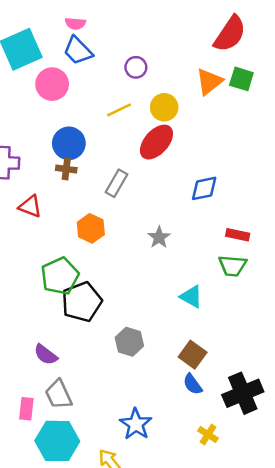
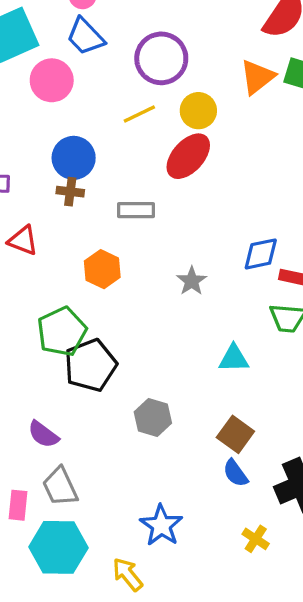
purple circle: (136, 67) -> (161, 58), size x1.8
gray rectangle: (117, 183) -> (136, 210), turned 60
blue diamond: (204, 188) -> (261, 254), moved
cyan triangle: (191, 297) -> (234, 358), turned -30

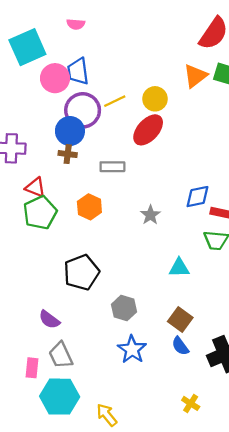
blue trapezoid: (85, 36) -> (78, 71), moved, turned 36
purple circle: (161, 58) -> (83, 110), moved
green pentagon: (62, 332) -> (40, 213), moved
blue star: (161, 525) -> (132, 349), moved
yellow cross: (256, 539) -> (191, 403), moved

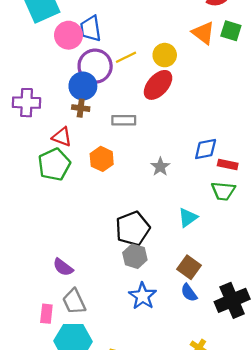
orange triangle: (195, 76) -> (203, 33), turned -45
red triangle: (35, 187) -> (62, 137), moved
cyan triangle: (179, 268) -> (188, 218), turned -35
black pentagon: (81, 272) -> (133, 229), moved

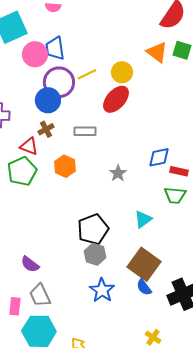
brown cross: (81, 108) -> (46, 129), moved, turned -35
brown square: (189, 267) -> (144, 264), size x1.5

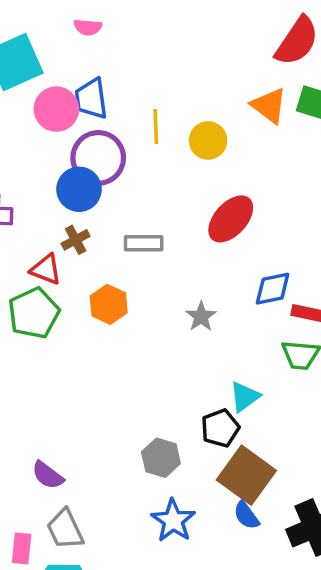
yellow line: (87, 74) -> (156, 127), moved, turned -66
red ellipse: (116, 99) -> (231, 219), moved
black pentagon: (93, 229) -> (220, 428), moved, size x0.7

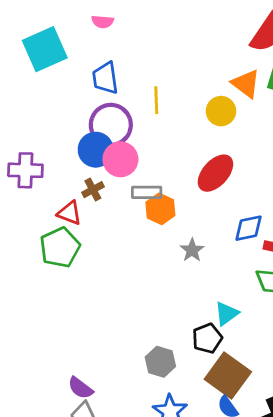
pink circle: (56, 109) -> (120, 159), moved
yellow circle: (208, 140) -> (221, 111), moved
orange hexagon: (109, 304) -> (160, 209), moved
purple semicircle: (48, 475) -> (81, 388), moved

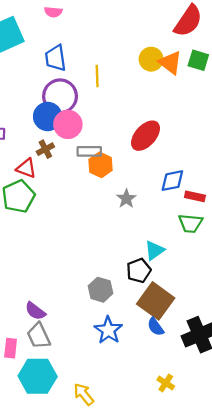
yellow circle: (221, 111) -> (151, 59), moved

